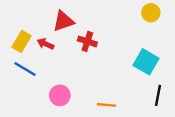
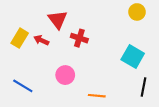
red triangle: (63, 21) -> (58, 20), turned -48
blue line: (25, 69) -> (23, 86), moved
pink circle: (60, 95) -> (65, 75), moved

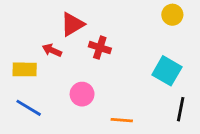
red triangle: (58, 20) -> (72, 24), turned 36
yellow rectangle: (20, 38) -> (25, 69), moved, turned 60

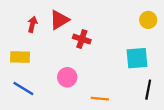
yellow circle: (172, 15) -> (148, 20), moved
red arrow: (52, 50) -> (32, 24), moved, turned 80
cyan square: (167, 71) -> (137, 58), turned -35

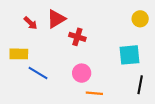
red arrow: (32, 24) -> (31, 23), turned 120
pink circle: (67, 77) -> (82, 73), moved
blue line: (23, 88) -> (38, 73), moved

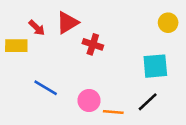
yellow rectangle: (19, 54) -> (16, 46), moved
pink circle: (82, 73) -> (89, 100), moved
black line: (140, 85) -> (148, 102), moved, turned 36

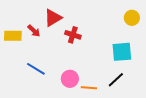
red arrow: (37, 28) -> (34, 31), moved

